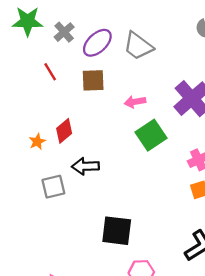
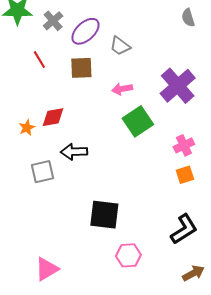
gray trapezoid: (138, 46) -> (120, 46), moved, size x0.7
red diamond: (64, 131) -> (53, 117), turned 30

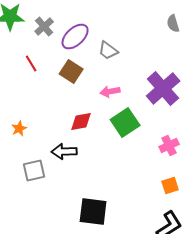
brown square: (81, 68) -> (71, 72), turned 35
red diamond: (53, 117) -> (81, 122), moved
orange square: (185, 175) -> (170, 186), moved

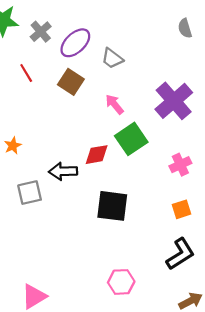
pink arrow: (110, 92) -> (114, 104), turned 60
red diamond: (81, 122) -> (97, 155), moved
black square: (93, 212) -> (112, 206), moved

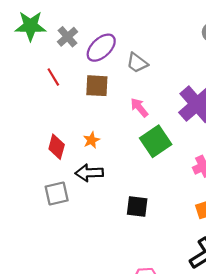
brown square: (71, 82) -> (97, 86), turned -30
orange star: (13, 146) -> (91, 140), moved
red diamond: (97, 155) -> (57, 147), moved, turned -65
black square: (112, 206) -> (137, 207), size x0.7

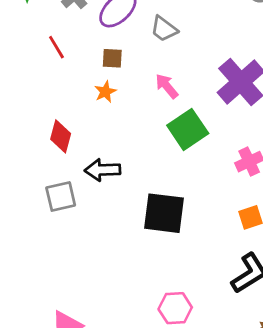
brown square: (97, 86) -> (112, 58), size x0.7
orange star: (91, 140) -> (105, 92), moved
black square: (137, 207) -> (164, 213), size x1.5

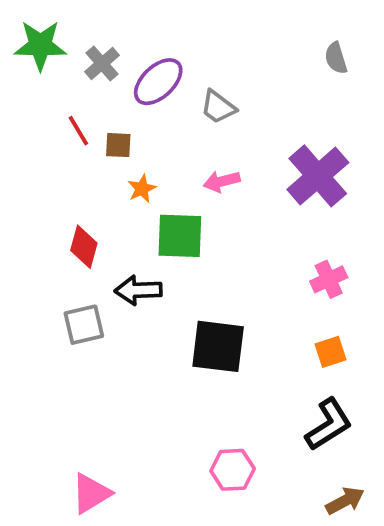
brown square: (112, 58) -> (118, 145), moved
pink arrow: (167, 86) -> (222, 181), turned -64
green square: (188, 129) -> (180, 236), moved, turned 36

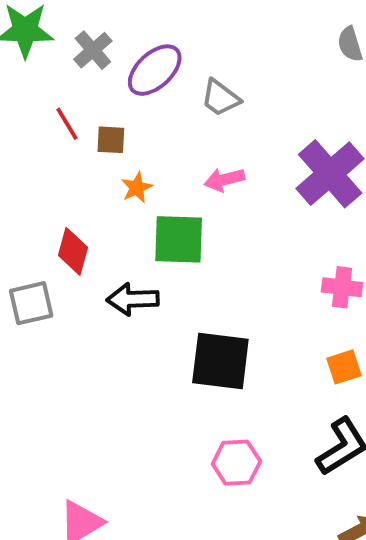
pink cross: (329, 279) -> (342, 287), turned 32
gray square: (84, 325) -> (31, 303), moved
pink hexagon: (233, 470) -> (236, 463), moved

